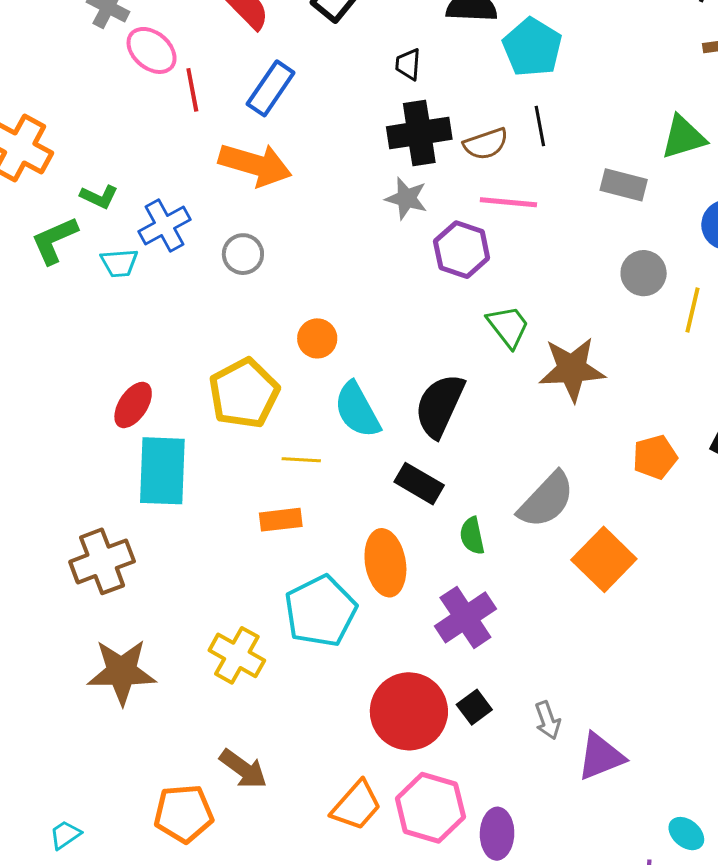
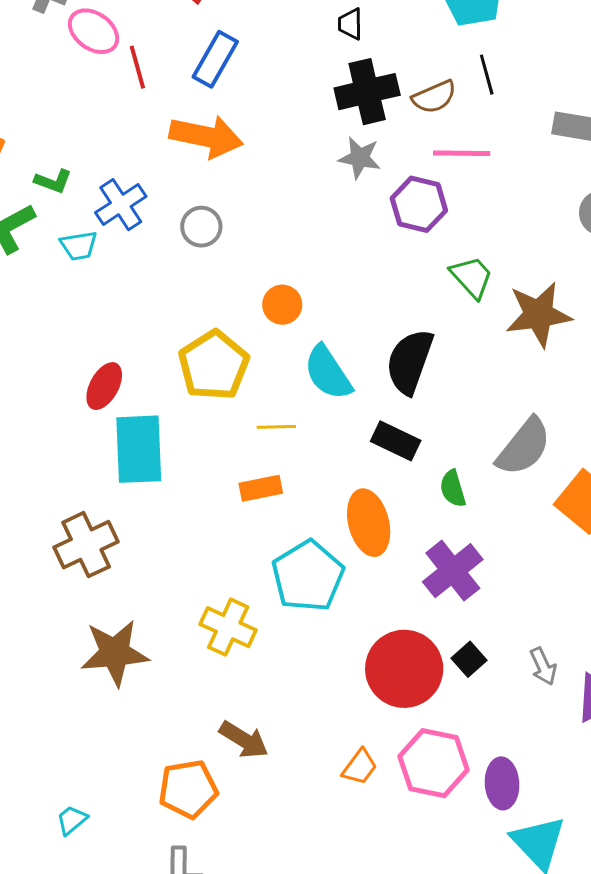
orange trapezoid: (356, 805) -> (360, 767), size x0.7

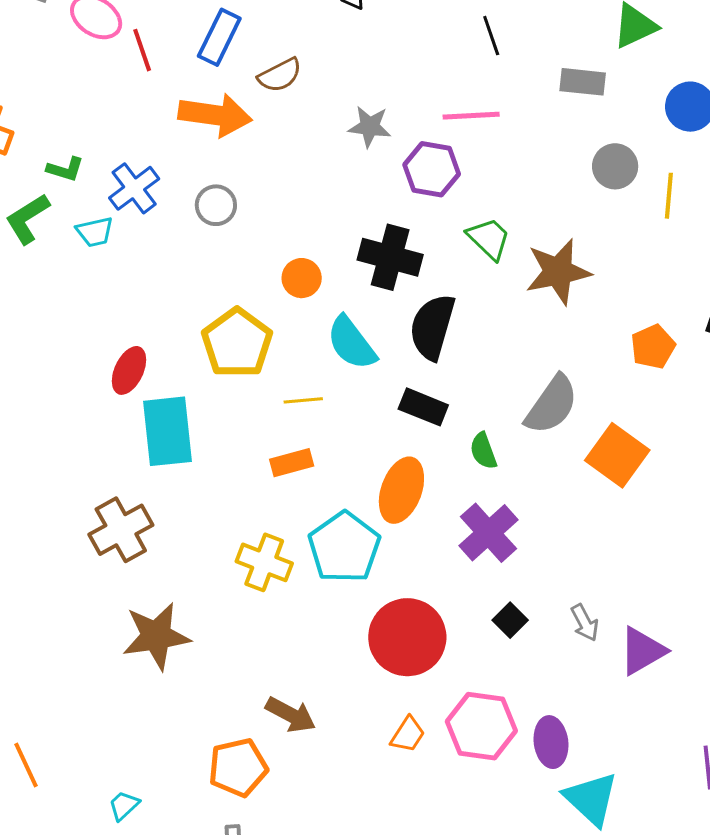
black cross: (367, 92) -> (390, 257), moved, turned 32
brown semicircle: (434, 97) -> (280, 75), moved
orange ellipse: (369, 523) -> (401, 490), turned 38
yellow cross: (228, 627) -> (264, 562), moved
red circle: (404, 669) -> (407, 637), moved

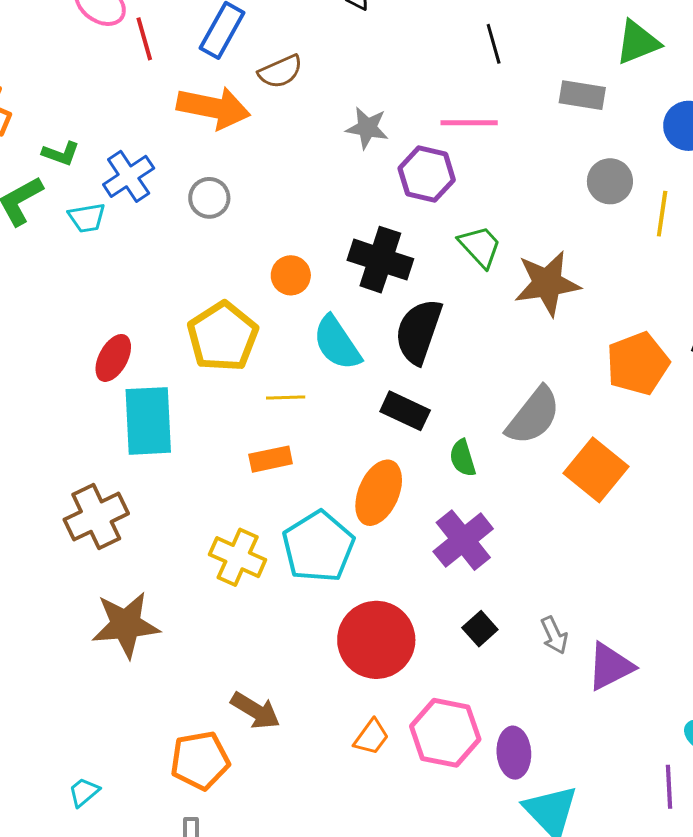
orange pentagon: (653, 347) -> (638, 363), size x1.4

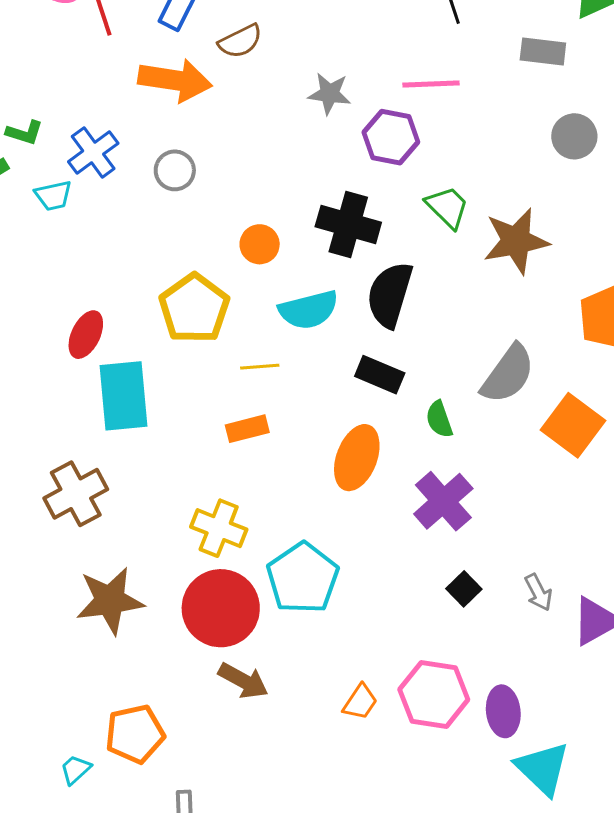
cyan semicircle: (337, 343) -> (309, 310), turned -68
cyan pentagon: (318, 547) -> (303, 578), moved
red circle: (376, 640) -> (221, 608), moved
orange pentagon: (200, 760) -> (135, 734), moved

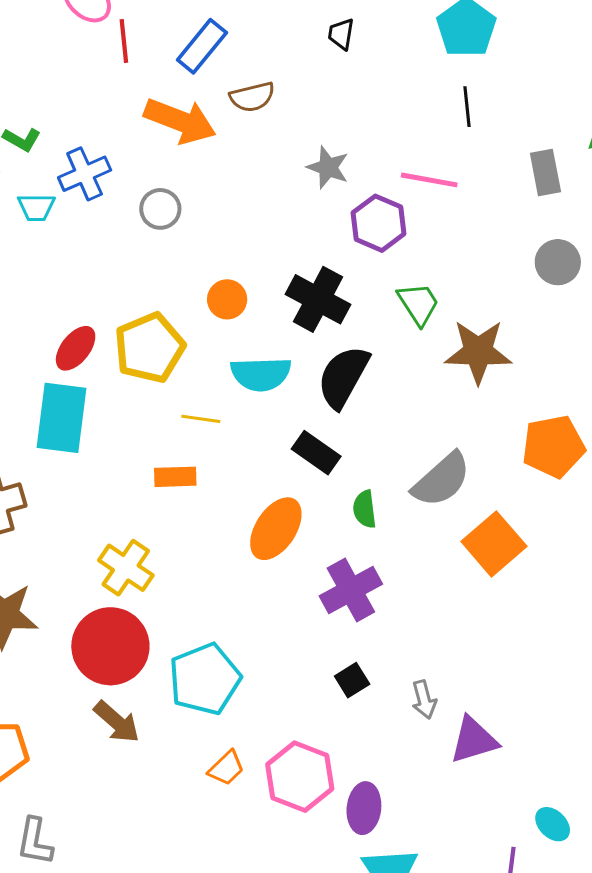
gray rectangle: (543, 51) -> (545, 172), turned 60
red ellipse: (86, 335) -> (76, 348), moved
cyan pentagon: (303, 578) -> (205, 679), moved

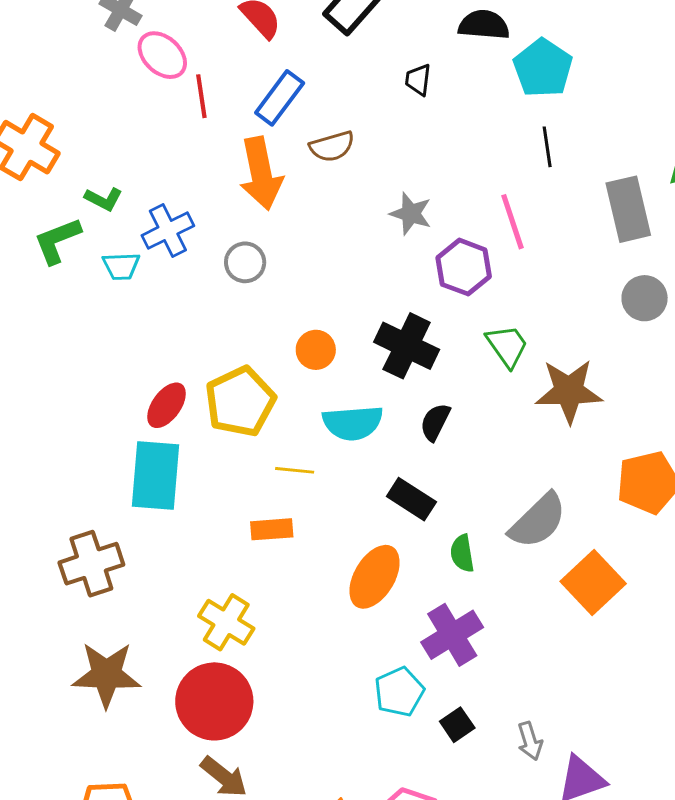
orange arrow: (180, 121) -> (261, 174), turned 60
gray rectangle: (545, 172) -> (628, 209), size x1.4
pink line: (429, 180) -> (512, 222), turned 64
black semicircle: (343, 377) -> (435, 422), size x0.6
cyan pentagon: (205, 679) -> (399, 692), moved, size x0.7

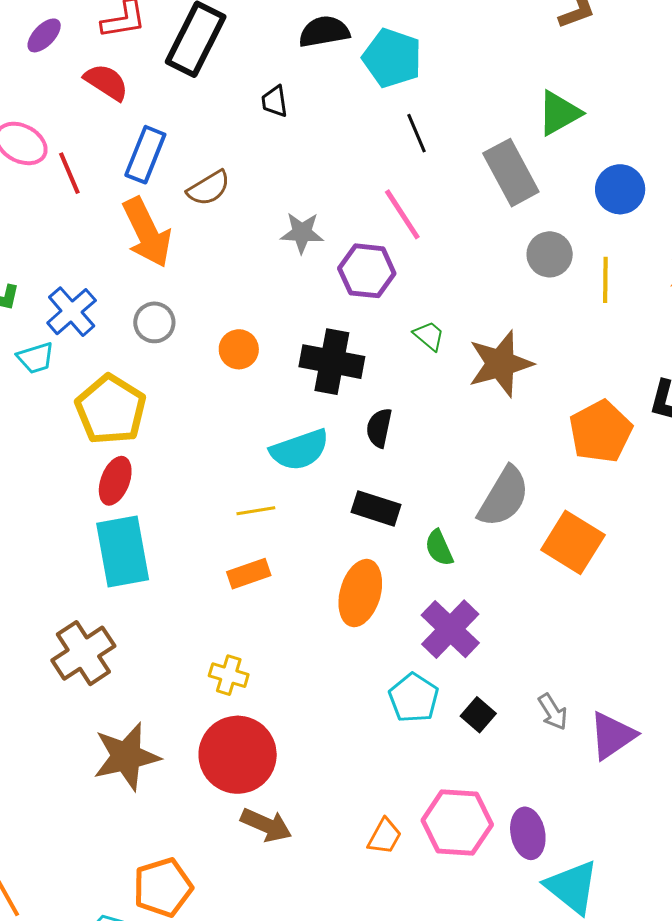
green trapezoid: (507, 346) -> (429, 336), size x0.7
orange circle: (316, 350) -> (239, 349), moved
yellow pentagon: (240, 402) -> (111, 410), moved
yellow cross: (226, 622) -> (229, 675), size x0.7

